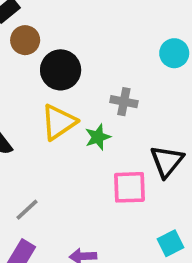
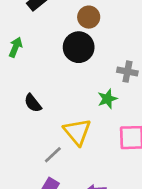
brown circle: (25, 40) -> (89, 17), moved
yellow triangle: (59, 122) -> (77, 132), moved, turned -36

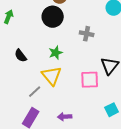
green star: (107, 99) -> (56, 53), moved

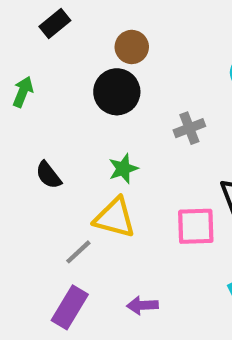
gray cross: (87, 34) -> (189, 128), turned -32
yellow triangle: (52, 76) -> (115, 218), turned -35

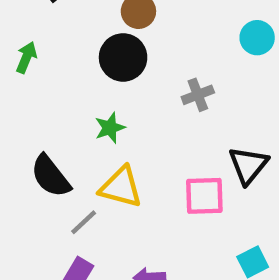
green star: (123, 169) -> (110, 128), moved
black semicircle: (48, 175) -> (51, 176), moved, size x1.5

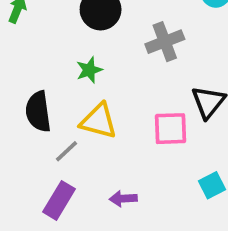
gray cross: (198, 95) -> (165, 42), size x1.4
black semicircle: (51, 176) -> (38, 112), turned 30

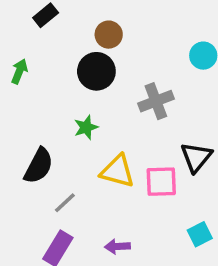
black semicircle: (38, 112) -> (39, 166), turned -144
yellow triangle: (99, 121) -> (117, 171), moved

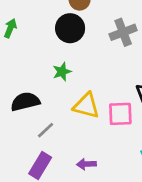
gray cross: (156, 101) -> (123, 32), moved
black semicircle: (39, 166) -> (25, 102), turned -132

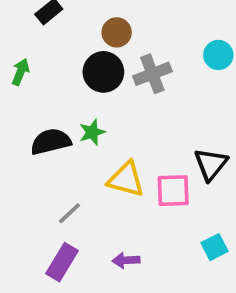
gray cross: (123, 32) -> (152, 74), moved
black semicircle: (25, 102) -> (51, 142), moved

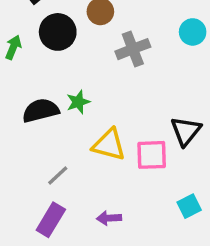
black circle: (103, 72) -> (58, 32), moved

